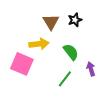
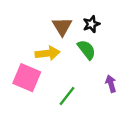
green semicircle: (71, 52) -> (87, 50), moved
green line: (65, 79) -> (67, 96), moved

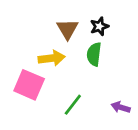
green semicircle: (87, 50) -> (94, 54), turned -135
purple arrow: (111, 84) -> (121, 107), moved, turned -56

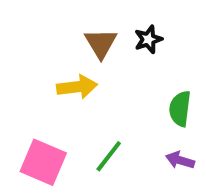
green semicircle: (94, 54) -> (180, 109), moved
pink square: (29, 85) -> (43, 162), moved

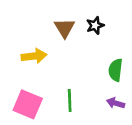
yellow arrow: (77, 87) -> (34, 56), moved
green line: (109, 156) -> (70, 101), turned -40

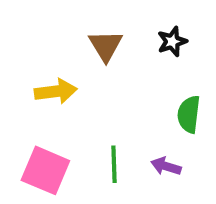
black star: (95, 25) -> (172, 42), moved
purple arrow: (115, 103) -> (166, 166), moved

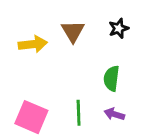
yellow arrow: (56, 91) -> (33, 44), moved
green semicircle: (189, 114) -> (111, 78), moved

